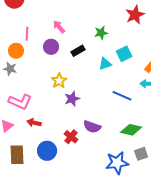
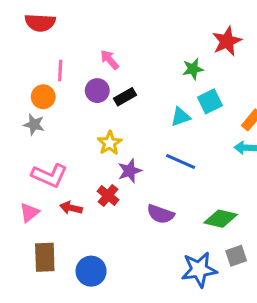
green star: (101, 33) -> (193, 69), moved
black rectangle: (78, 51) -> (125, 97), moved
blue line: (122, 96) -> (181, 162), moved
red cross: (71, 137) -> (108, 196), moved
blue circle: (47, 151) -> (91, 271), moved

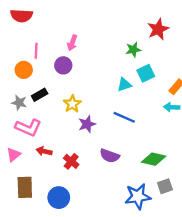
pink arrow: (110, 60) -> (72, 43), turned -119
black rectangle: (125, 97) -> (40, 95), moved
gray star: (34, 125) -> (19, 103), moved
red cross: (108, 196) -> (71, 161), moved

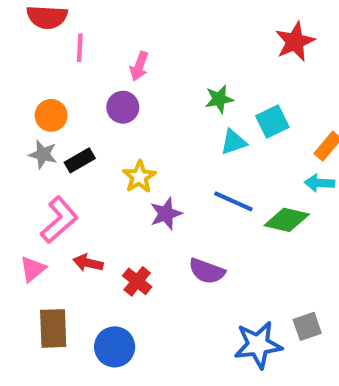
green star: (133, 50) -> (219, 99), moved
pink line: (36, 51) -> (80, 48), moved
gray star: (19, 103) -> (43, 154), moved
pink L-shape: (28, 128) -> (59, 220), turned -65
green diamond: (154, 159) -> (287, 220), moved

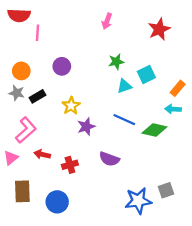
pink arrow: (139, 66) -> (107, 21), moved
red cross: (137, 281) -> (70, 165), turned 35

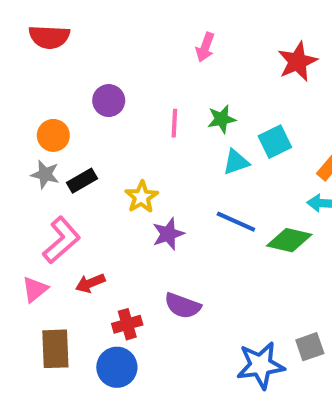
pink line: (37, 33) -> (174, 123), moved
purple circle: (62, 66) -> (109, 101), moved
red arrow: (42, 154) -> (90, 283), turned -35
purple semicircle: (109, 159) -> (183, 306), moved
red cross: (70, 165) -> (127, 324), moved

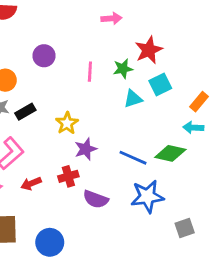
pink arrow: (205, 47) -> (111, 18), turned -114
red star: (297, 62) -> (149, 50), moved
blue line: (236, 222) -> (133, 158), moved
red cross: (127, 324) -> (68, 176), moved
blue star: (261, 365) -> (147, 196), moved

